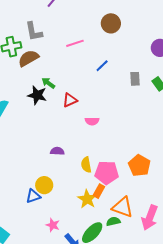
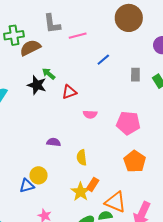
brown circle: (111, 23) -> (129, 18), moved, size x1.4
gray L-shape: (34, 32) -> (52, 24), moved
pink pentagon: (107, 173) -> (128, 123), moved

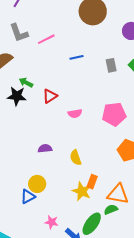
blue line: (103, 60) -> (77, 57), turned 40

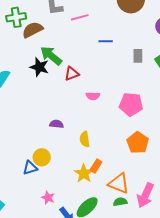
green arrow: (26, 82) -> (51, 56), size x1.6
green semicircle: (111, 210) -> (120, 202), moved

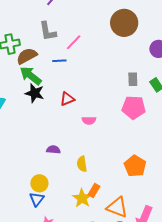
pink line: (80, 17) -> (74, 42), turned -30
blue line: (106, 41) -> (59, 61), moved
green arrow: (51, 56) -> (31, 76), moved
pink pentagon: (131, 104) -> (134, 107), moved
blue triangle: (30, 168) -> (37, 199), moved, turned -35

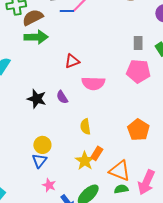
blue line: (59, 61) -> (67, 11), moved
green arrow: (31, 76) -> (36, 37), turned 140
black star: (35, 93) -> (37, 99), moved
pink semicircle: (89, 120) -> (93, 83), size x1.6
purple semicircle: (53, 150) -> (62, 97), moved, turned -128

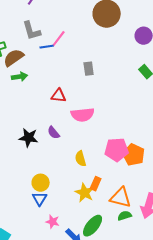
green arrow: (36, 37) -> (20, 77), size x0.7
gray rectangle: (138, 43) -> (89, 69), moved
red triangle: (72, 61) -> (59, 96), turned 35
pink pentagon: (138, 71) -> (117, 150), moved

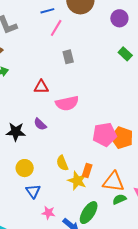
pink line: (59, 39) -> (56, 28), moved
blue line: (47, 47) -> (47, 11), moved
yellow semicircle: (81, 159) -> (62, 163), moved
yellow circle: (41, 183) -> (25, 168), moved

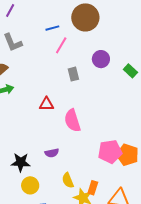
purple circle: (119, 18) -> (101, 59), moved
pink semicircle: (67, 103) -> (72, 120), turned 85
purple semicircle: (40, 124) -> (52, 153), moved, turned -56
black star: (16, 132) -> (21, 162), moved

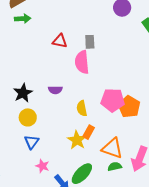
gray rectangle: (73, 74) -> (90, 42), moved
black star: (21, 162) -> (23, 93), turned 30
yellow semicircle: (68, 180) -> (82, 108), moved

